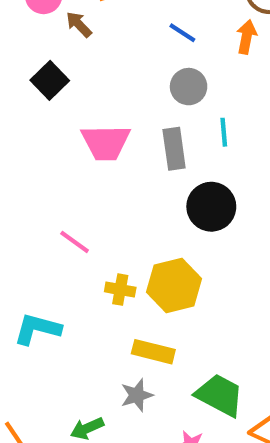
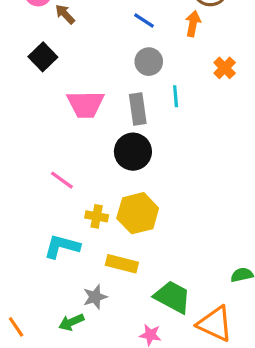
black circle: (211, 207) -> (133, 152), moved
cyan L-shape: (37, 329) -> (62, 246), moved
gray star: (137, 395) -> (95, 297), moved

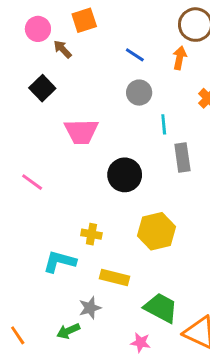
gray rectangle: (138, 109) -> (182, 158), moved
pink line: (62, 180) -> (32, 182), moved
yellow hexagon: (138, 213) -> (156, 231), moved

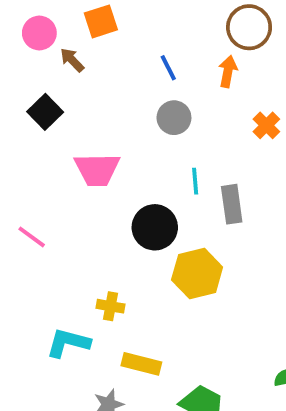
blue line: (135, 55) -> (168, 68), turned 30
cyan line: (164, 124) -> (195, 181), moved
yellow hexagon: (156, 231) -> (197, 273), moved

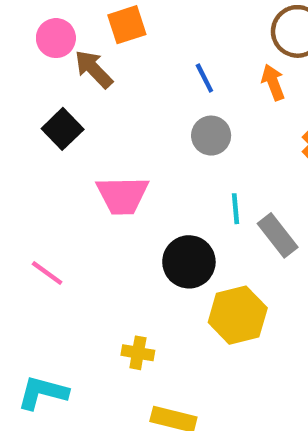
brown arrow: (72, 60) -> (94, 69), size x1.4
orange arrow: (228, 71) -> (273, 82), turned -32
gray rectangle: (232, 204) -> (278, 235), turned -30
cyan L-shape: (68, 343) -> (43, 393), moved

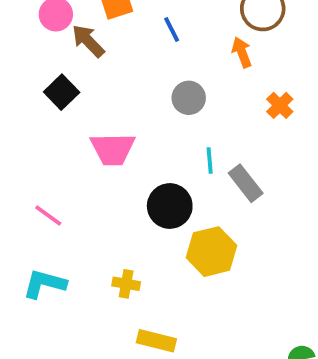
blue line: (204, 78) -> (172, 29), moved
cyan L-shape: (43, 393) -> (44, 284), moved

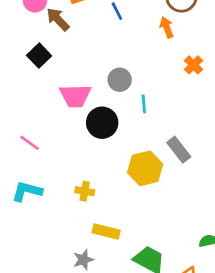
gray circle: (189, 98) -> (120, 80), moved
gray rectangle: (246, 183) -> (179, 150), moved
black circle: (170, 206) -> (102, 123), moved

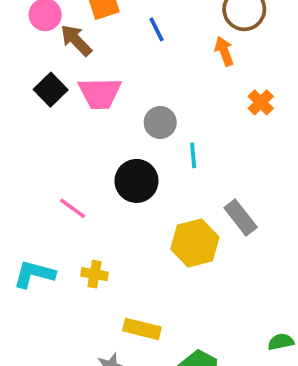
pink trapezoid: (75, 96) -> (100, 93), moved
pink line: (30, 143) -> (73, 208), moved
yellow cross: (85, 191) -> (94, 274), moved

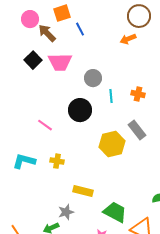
blue line: (157, 29) -> (80, 29), moved
orange arrow: (224, 51) -> (128, 39), turned -91
orange cross: (261, 102) -> (138, 94), moved, turned -32

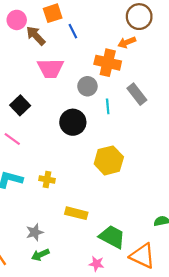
black square: (33, 60) -> (20, 105), moved
orange cross: (138, 94) -> (108, 63), moved, size x1.6
pink line: (45, 125) -> (12, 139), moved
gray rectangle: (137, 130) -> (137, 94), moved
gray star: (66, 212) -> (35, 232), moved

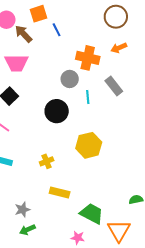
orange arrow: (127, 42) -> (119, 48), moved
pink trapezoid: (50, 68) -> (16, 63), moved
yellow cross: (47, 179) -> (47, 161), moved, turned -32
orange triangle: (143, 256) -> (119, 231), turned 35

